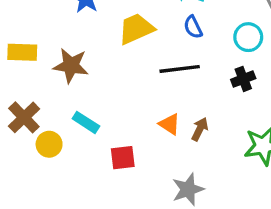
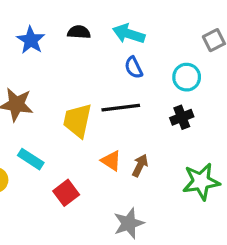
yellow trapezoid: (136, 29) -> (77, 121), moved, turned -54
red square: (123, 158) -> (66, 193), turned -30

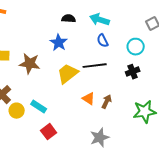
blue star: (31, 40) -> (59, 43), moved
yellow trapezoid: (77, 121) -> (68, 74), turned 40
cyan rectangle: (31, 159) -> (39, 107), moved
red square: (66, 193) -> (49, 132), moved

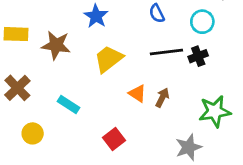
black line: (95, 66) -> (166, 52), moved
yellow circle: (17, 111) -> (33, 133), moved
red square: (49, 132) -> (114, 139), moved
gray star: (100, 138) -> (189, 147), moved

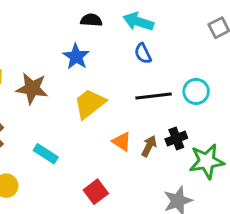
cyan circle: (202, 22) -> (196, 91), moved
black cross: (198, 56) -> (176, 139), moved

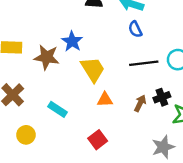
blue star: (76, 57) -> (72, 41), moved
yellow trapezoid: (90, 104) -> (93, 69), turned 96
orange triangle: (122, 142) -> (105, 100), moved, turned -35

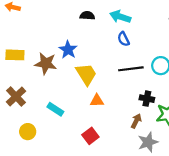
black cross: (162, 97) -> (147, 99), turned 32
brown arrow: (140, 103) -> (136, 121), moved

